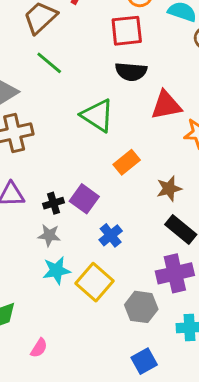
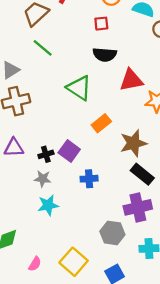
red square: (127, 31) -> (101, 24), size x0.6
brown star: (169, 189) -> (133, 143), size x1.4
blue cross: (111, 235) -> (89, 179), turned 35
yellow square: (94, 282) -> (74, 262), moved

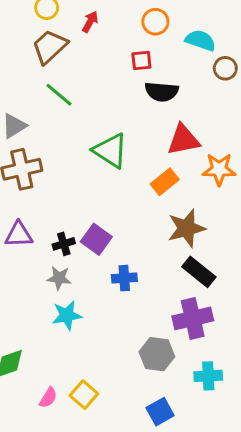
black semicircle: (105, 55) -> (162, 92), moved
orange rectangle: (101, 123) -> (165, 182), moved
yellow square: (74, 262) -> (84, 395), moved, size x0.7

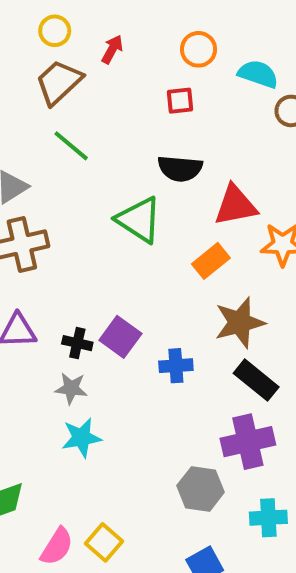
black semicircle: (162, 92) -> (180, 168), moved
black cross: (64, 244) -> (77, 343), turned 30
blue cross: (124, 278) -> (176, 366), moved
pink semicircle: (48, 398) -> (57, 546), size x1.4

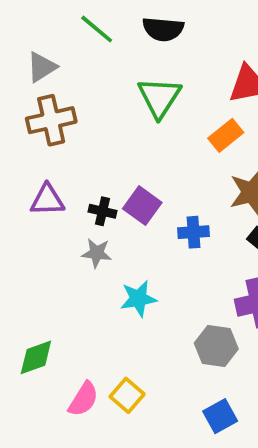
black semicircle: (180, 168) -> (163, 29), moved
green triangle: (139, 220) -> (159, 97), turned 30
cyan star: (81, 438) -> (138, 299), moved

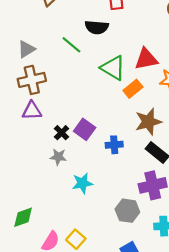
green line: (97, 29) -> (71, 45), moved
green triangle: (159, 97) -> (113, 68), moved, turned -32
purple triangle: (47, 200) -> (32, 111), moved
black cross: (102, 211) -> (62, 133), turned 32

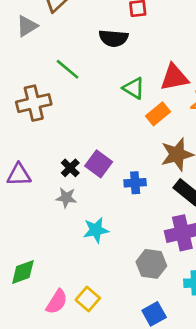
green line: (71, 45) -> (68, 69), moved
gray triangle: (26, 49) -> (27, 26), moved
green triangle: (113, 68) -> (134, 88), size x0.7
purple triangle: (32, 111) -> (19, 175), moved

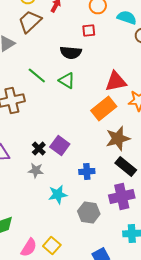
green triangle: (134, 88) -> (67, 80), moved
orange rectangle: (158, 114) -> (104, 108), size x1.4
blue cross: (135, 183) -> (87, 172), moved
gray hexagon: (151, 264) -> (89, 212), moved

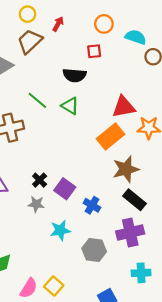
purple square: (60, 146) -> (65, 189), moved
blue cross: (87, 172) -> (92, 205), turned 35

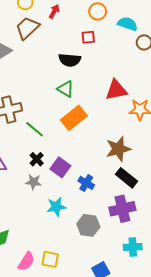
green line: (37, 100) -> (35, 129), moved
orange rectangle: (111, 136) -> (74, 118), moved
yellow square: (54, 286) -> (50, 259), turned -30

